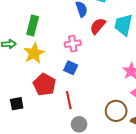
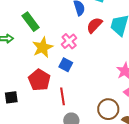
green rectangle: (33, 26) -> (31, 22), turned -54
pink cross: (73, 44) -> (69, 41), turned -35
yellow star: (34, 53) -> (43, 47), moved

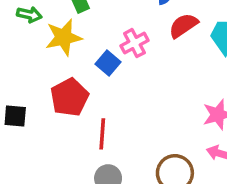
yellow star: (43, 47) -> (64, 37), moved
blue square: (66, 65) -> (108, 63), moved

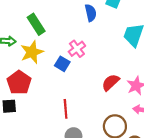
red semicircle: (183, 26) -> (111, 82), moved
red pentagon: (69, 97) -> (19, 83), moved

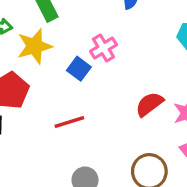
red line: (66, 109) -> (69, 122), moved, turned 72

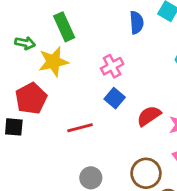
blue square: (79, 69) -> (115, 98), moved

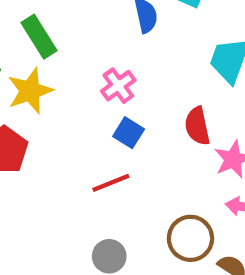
red semicircle: (149, 116) -> (197, 126), moved, turned -60
red line: (80, 128) -> (111, 183), moved

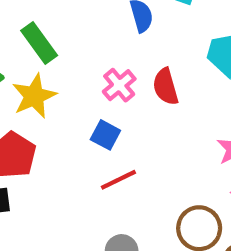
red semicircle: (197, 126) -> (166, 87), moved
blue square: (129, 133) -> (105, 135), moved

